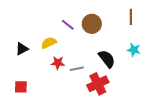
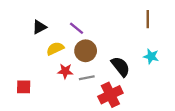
brown circle: (92, 24) -> (86, 51), moved
black triangle: (22, 49) -> (39, 27), moved
red square: (21, 87) -> (24, 87), moved

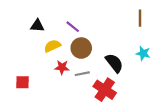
black triangle: (39, 27) -> (37, 26), turned 32
red cross: (110, 95) -> (105, 90), turned -30

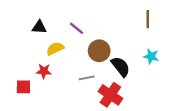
brown circle: (81, 48) -> (99, 51), moved
red star: (62, 67) -> (44, 71), moved

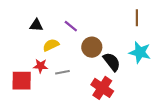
cyan star: (151, 56) -> (140, 52), size x1.5
gray line: (87, 78) -> (62, 72), moved
red square: (23, 87) -> (22, 81), size x1.5

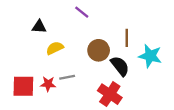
brown line: (137, 18) -> (127, 38), moved
purple line: (71, 26) -> (82, 12), moved
red star: (40, 66) -> (48, 84), moved

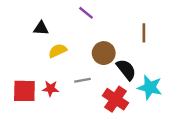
brown line: (127, 38) -> (144, 33), moved
cyan star: (150, 56) -> (150, 87), moved
gray line: (67, 77) -> (82, 80), moved

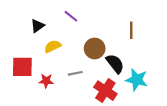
purple line: (86, 13) -> (71, 16), moved
black triangle: (41, 28) -> (38, 26), turned -40
red square: (24, 91) -> (22, 67), moved

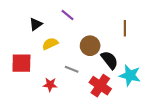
gray line: (75, 73) -> (72, 69), turned 32
red star: (46, 81) -> (50, 85), moved

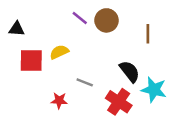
black triangle: (36, 24) -> (17, 29), moved, turned 40
brown circle: (90, 46) -> (107, 20), moved
red square: (21, 63) -> (31, 60), moved

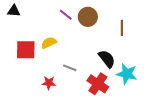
black triangle: (17, 29) -> (14, 11), moved

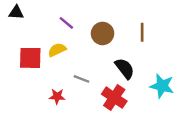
purple line: (66, 15) -> (66, 23), moved
brown circle: (88, 17) -> (103, 33), moved
cyan star: (127, 74) -> (162, 86), moved

